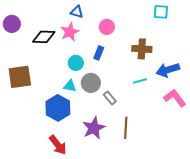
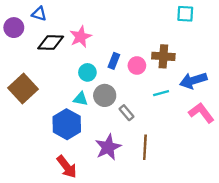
blue triangle: (77, 12) -> (39, 14), moved
pink circle: (107, 27) -> (137, 66), moved
brown square: (20, 77) -> (23, 89), turned -35

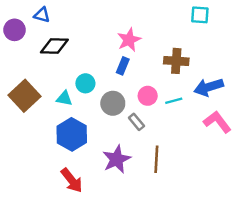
pink star: (81, 37) -> (129, 40), moved
pink circle: (137, 66) -> (148, 96), moved
cyan circle: (87, 72) -> (85, 83), moved
cyan triangle: (81, 99) -> (64, 98), moved

